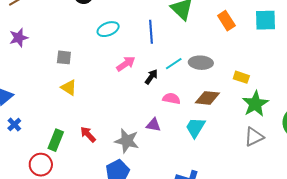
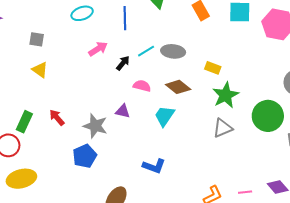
brown diamond: (207, 98) -> (178, 87), turned 30

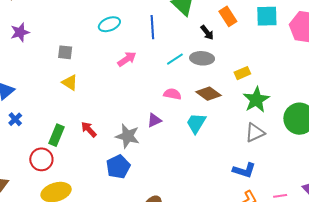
black arrow: (123, 63) -> (207, 32), moved, turned 105
yellow rectangle: (213, 68) -> (242, 73), turned -42
purple triangle: (123, 111) -> (154, 120), turned -35
blue L-shape: (154, 166) -> (244, 170), moved

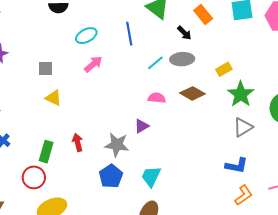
pink arrow: (127, 59) -> (93, 64), moved
cyan trapezoid: (196, 123) -> (151, 176), moved
red arrow: (89, 129) -> (78, 142), turned 36

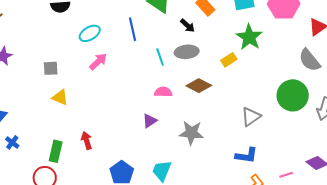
cyan line: (155, 63) -> (160, 57), turned -66
green star: (241, 94) -> (249, 37), moved
gray star: (117, 145) -> (191, 133), moved

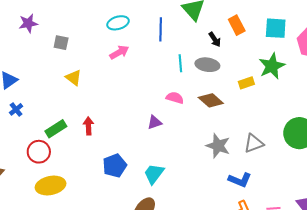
gray square: (51, 68) -> (61, 43), moved
gray star: (191, 133) -> (218, 146), moved
green rectangle: (56, 151) -> (56, 129), turned 30

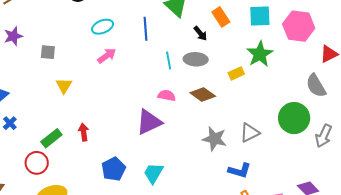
yellow triangle: (74, 78) -> (64, 86), turned 30
purple triangle: (155, 122) -> (149, 122), size x1.8

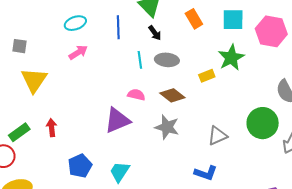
black arrow: (200, 33) -> (155, 33), moved
yellow triangle: (64, 86) -> (34, 80), size x1.6
gray star: (214, 139) -> (167, 127), moved

